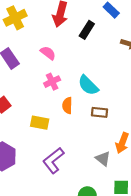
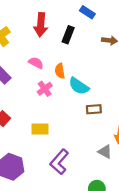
orange semicircle: (67, 105) -> (60, 71), moved

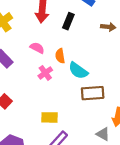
brown rectangle: (94, 109) -> (93, 93), size x1.5
yellow rectangle: (40, 129) -> (49, 117), moved

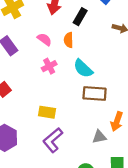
orange semicircle: (60, 56) -> (69, 40), moved
gray triangle: (103, 134) -> (99, 137), turned -48

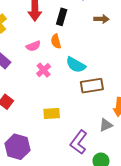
pink semicircle: (44, 39) -> (33, 46), turned 136
purple L-shape: (53, 140) -> (79, 142), moved

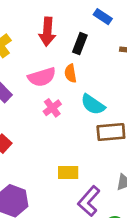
pink semicircle: (33, 46) -> (42, 77), size x1.5
yellow rectangle: (52, 114) -> (68, 172), moved

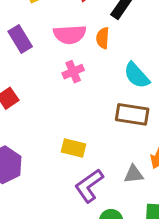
cyan semicircle: (93, 104) -> (137, 75), moved

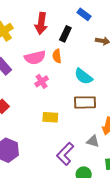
yellow rectangle: (73, 148) -> (50, 117), moved
gray triangle: (134, 174) -> (93, 141), turned 32

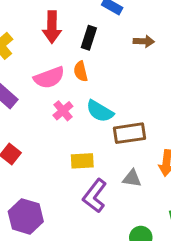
cyan semicircle: (83, 76) -> (100, 111), moved
gray triangle: (93, 141) -> (132, 178), moved
purple L-shape: (65, 154) -> (95, 196), moved

